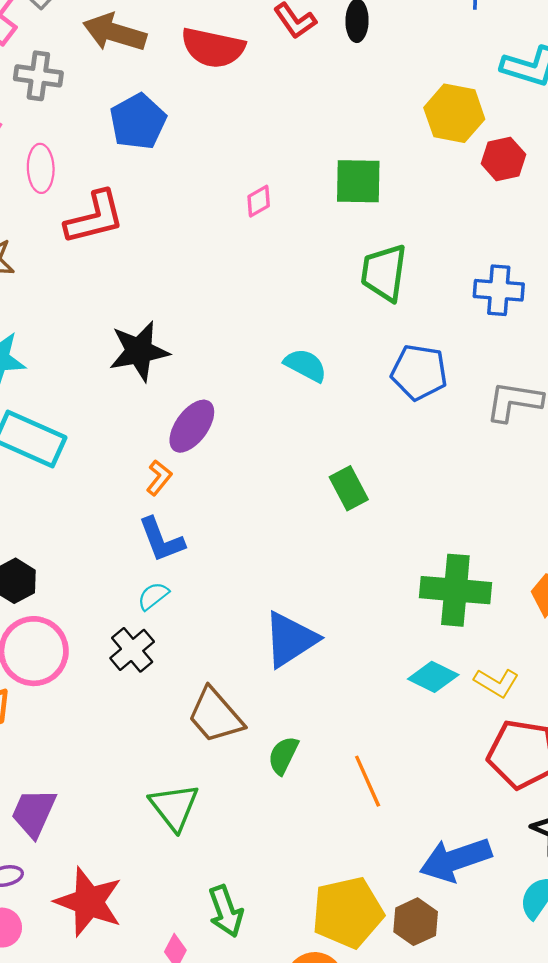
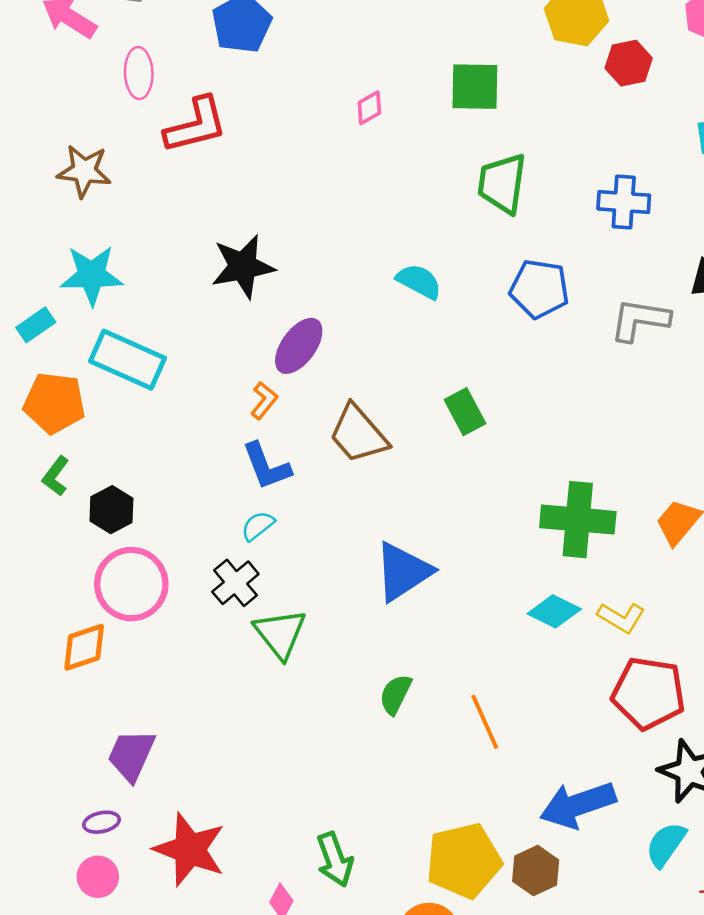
brown trapezoid: (215, 716) -> (358, 434), moved
green triangle: (174, 807) -> (280, 634), moved

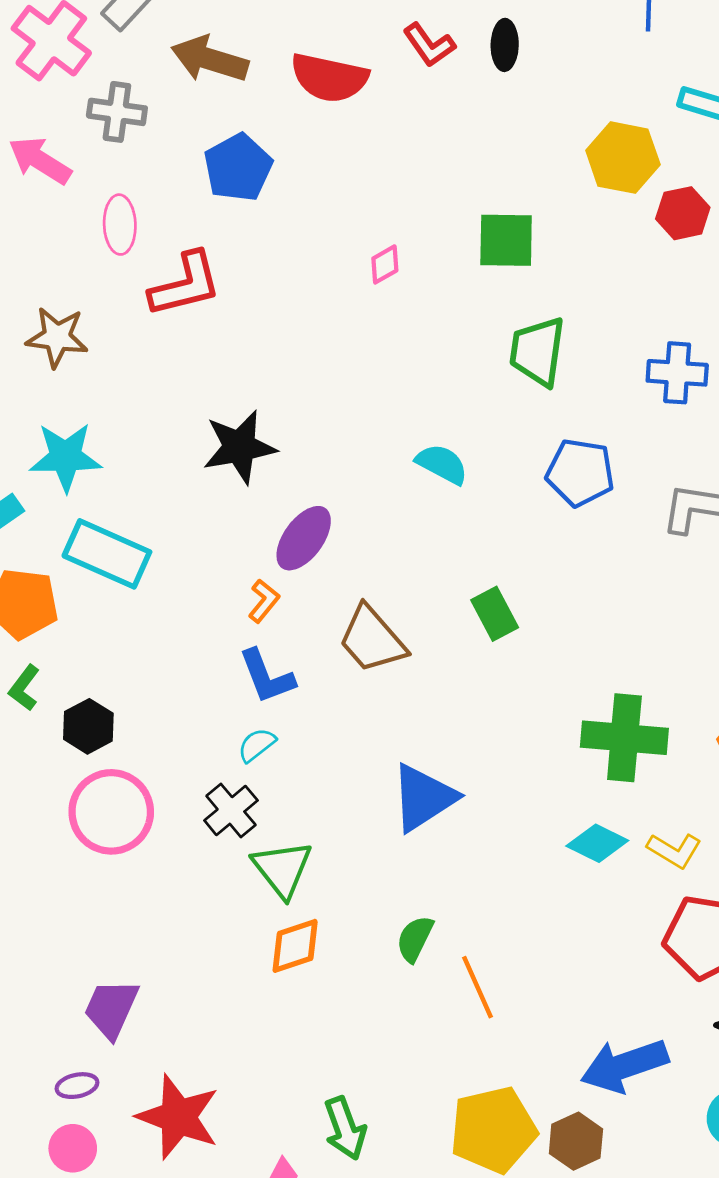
orange diamond: (84, 647) -> (295, 946), moved
orange line: (485, 722) -> (478, 987), moved

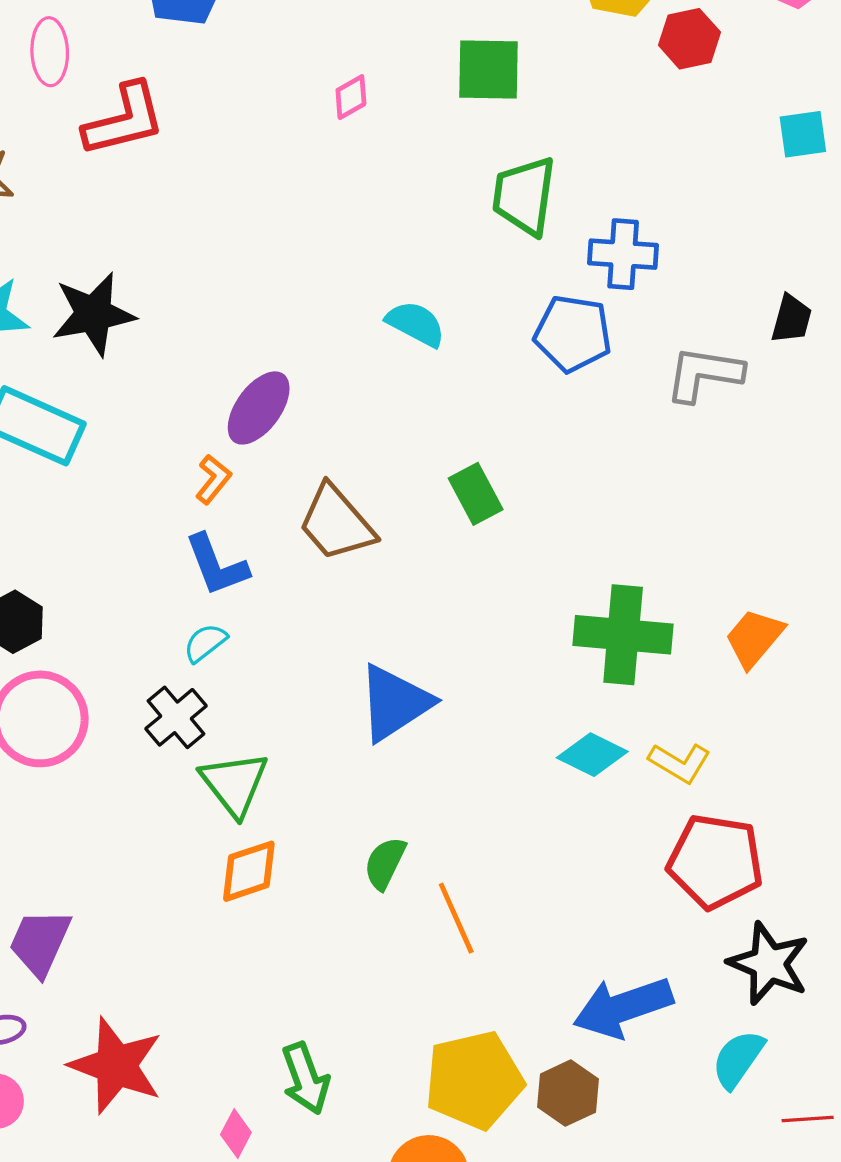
blue cross: (677, 373) -> (623, 254), moved
black star: (240, 447) -> (93, 314), moved

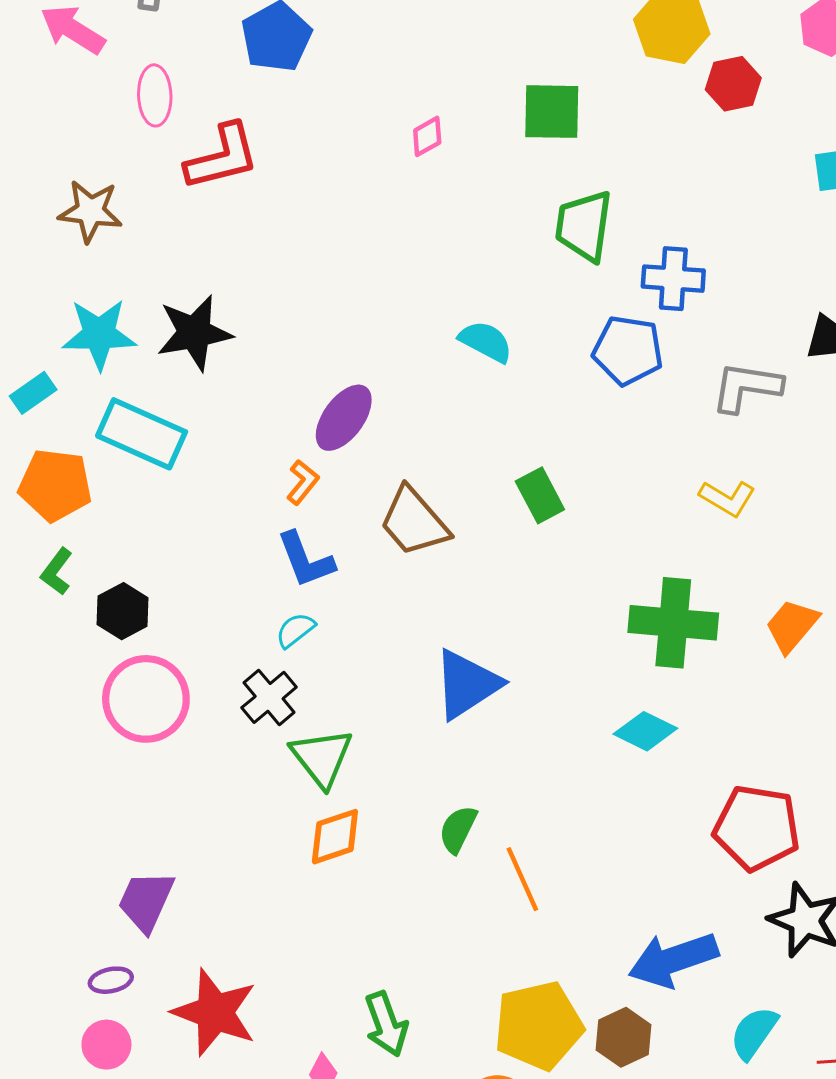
yellow L-shape: (680, 763) -> (727, 498), moved
cyan semicircle: (738, 1059) -> (754, 1033), moved

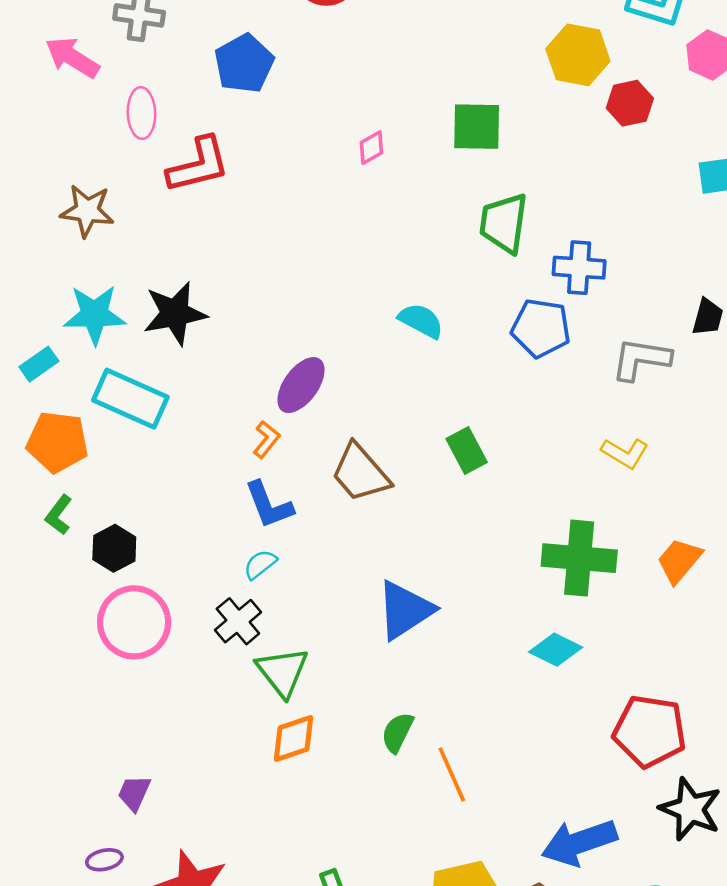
purple trapezoid: (146, 901) -> (134, 793), size x0.7

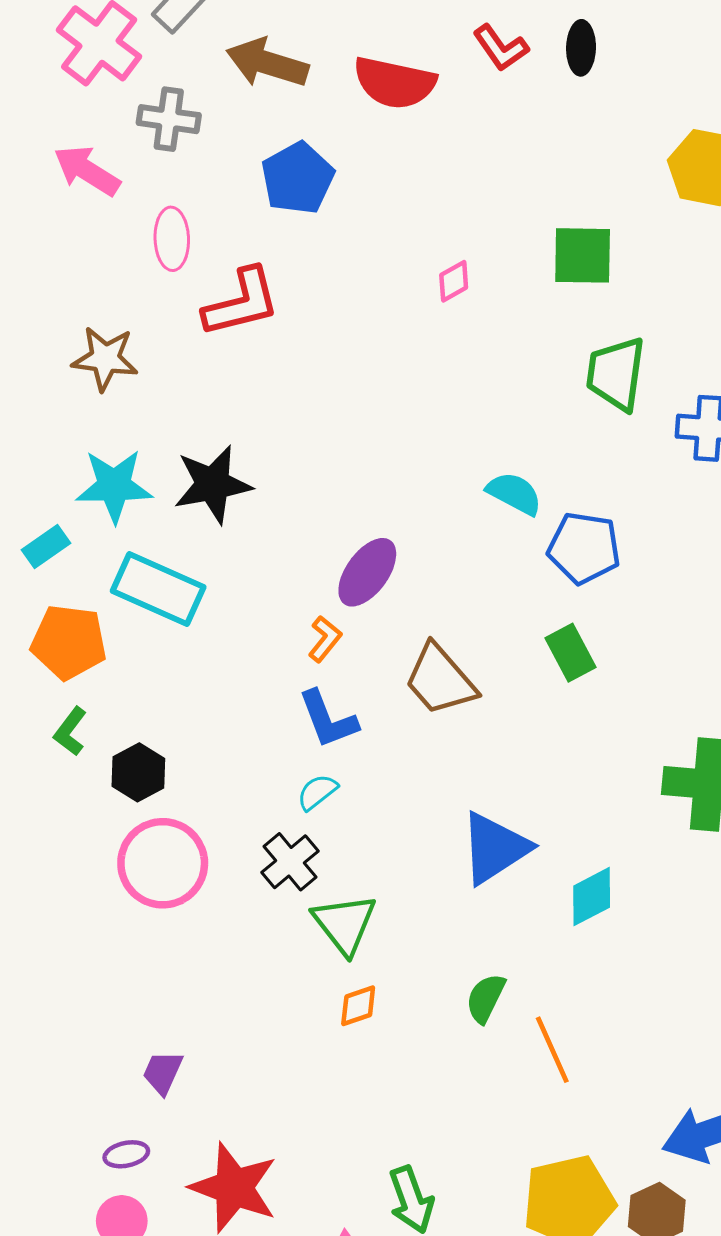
blue pentagon: (541, 328) -> (584, 548), moved
cyan diamond: (556, 650) -> (592, 897), moved, turned -54
orange diamond: (294, 739) -> (358, 1006), size x0.7

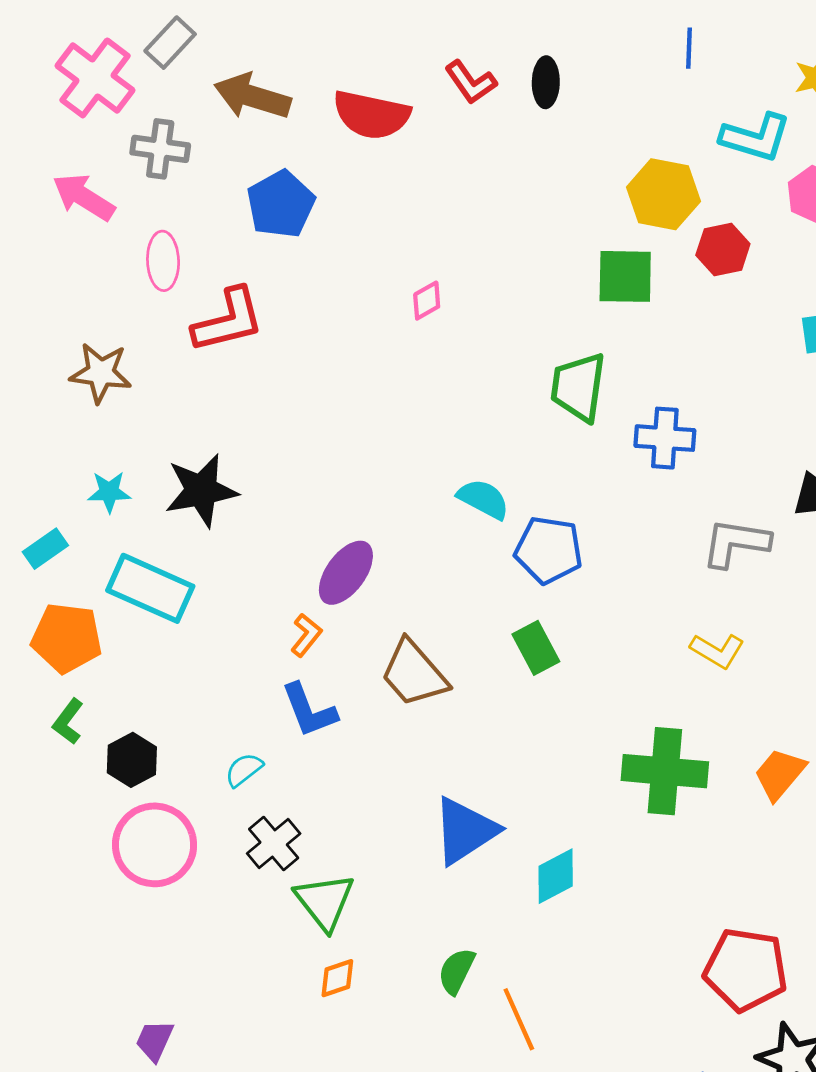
green square: (583, 255) -> (625, 276), moved
cyan star: (114, 486) -> (109, 492), size x0.6
cyan semicircle: (317, 792) -> (244, 770), moved

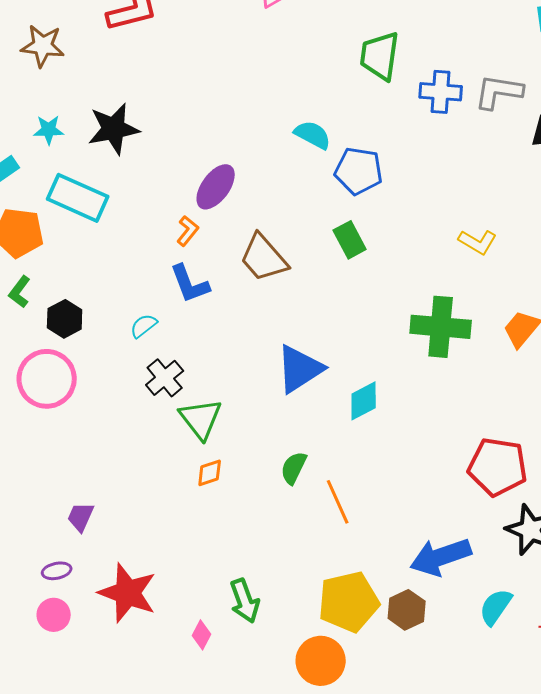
gray L-shape: (736, 543) -> (499, 92), moved
pink circle: (155, 845) -> (47, 379), moved

